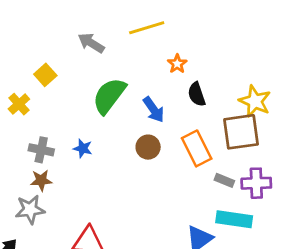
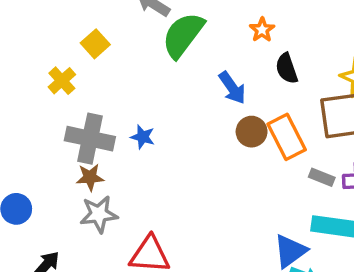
green semicircle: (109, 96) -> (183, 35), moved
brown circle: (148, 147) -> (252, 132), moved
gray cross: (41, 150) -> (90, 139), size x1.5
gray star: (30, 210) -> (99, 214), moved

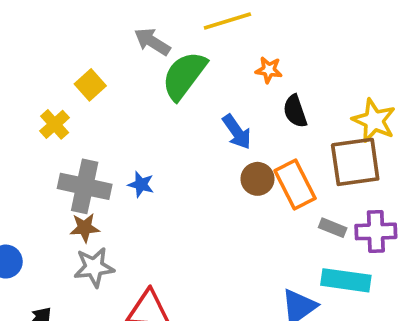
orange star: (262, 30) -> (269, 70), turned -30

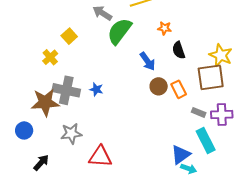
orange rectangle: (295, 184) -> (179, 89), size x0.7
brown star: (85, 228) -> (45, 102), moved, size x1.8
cyan rectangle: (346, 280) -> (206, 141), turned 55

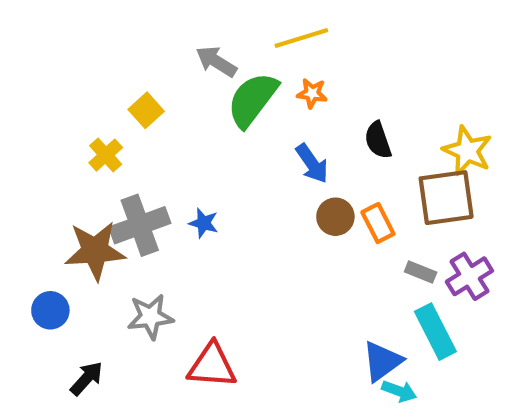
orange star: (165, 28) -> (312, 93), moved
gray cross: (66, 90) -> (140, 225), turned -32
purple cross: (222, 114) -> (469, 276), turned -30

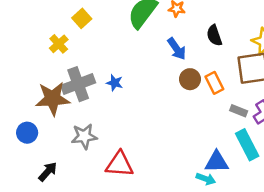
blue triangle: (382, 361) -> (217, 162), turned 35
cyan arrow: (399, 391) -> (206, 179), moved

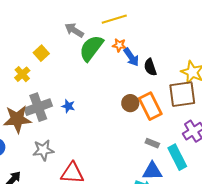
blue arrow: (177, 49) -> (131, 57), moved
orange rectangle: (214, 83) -> (150, 106), size x1.5
gray rectangle: (239, 111) -> (152, 143), moved

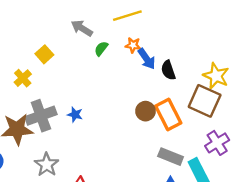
green semicircle: (91, 48) -> (101, 49), size x0.5
brown square: (182, 94) -> (205, 101), turned 32
gray rectangle: (152, 143) -> (171, 157), size x1.5
gray star: (43, 150) -> (47, 165), turned -30

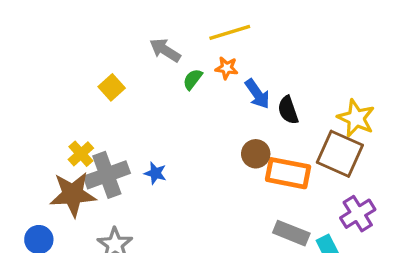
orange star: (133, 45) -> (227, 68), moved
yellow cross: (23, 78) -> (81, 154), moved
brown circle: (145, 111) -> (256, 154), moved
orange rectangle: (168, 115) -> (288, 173), turned -52

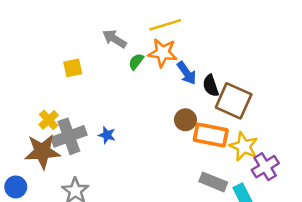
orange star: (227, 68) -> (163, 53), size x1.6
yellow square: (112, 87) -> (73, 68), turned 30
yellow star: (356, 118) -> (244, 146), moved
brown square: (340, 154) -> (234, 101), moved

